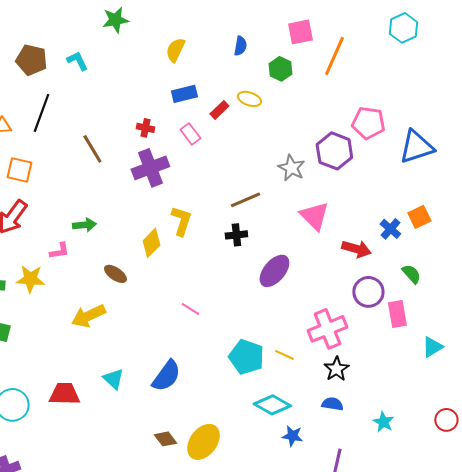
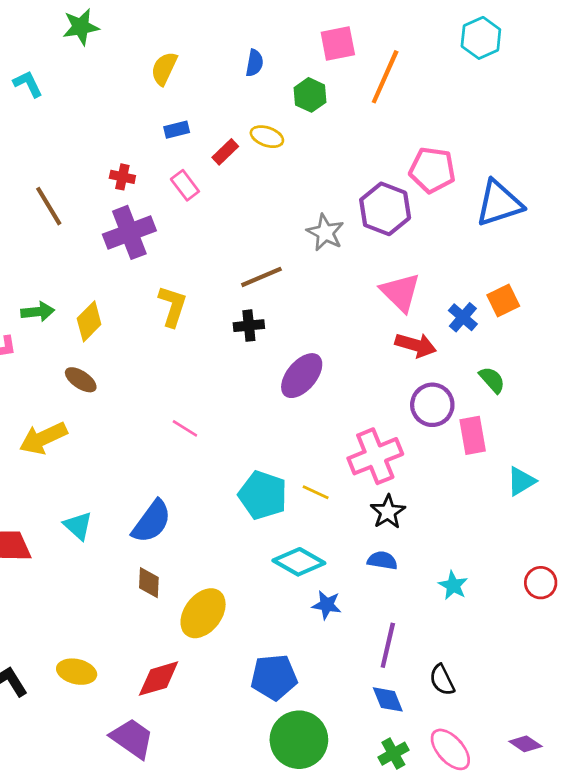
blue rectangle: (184, 94) -> (177, 130), size x0.7
pink triangle: (314, 216) -> (400, 292), moved
yellow diamond: (151, 243) -> (89, 321), moved
brown diamond: (165, 439) -> (149, 583), moved, turned 40

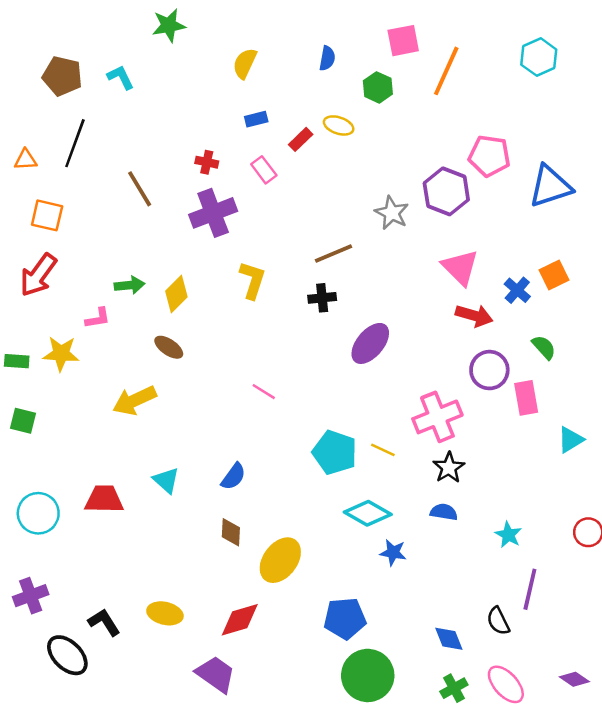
cyan hexagon: (481, 38) -> (539, 57), moved
blue semicircle: (152, 522) -> (233, 477), size x0.7
purple line: (388, 645) -> (530, 589), moved

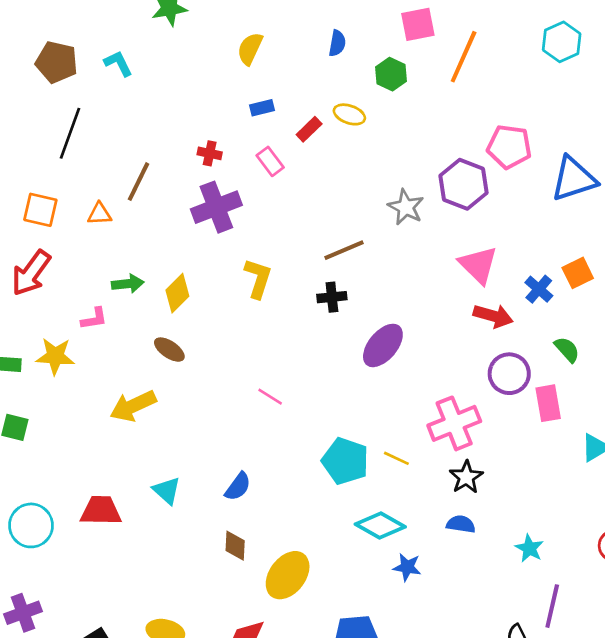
orange triangle: (26, 160) -> (100, 214), moved
brown line: (140, 189) -> (138, 182), turned 57

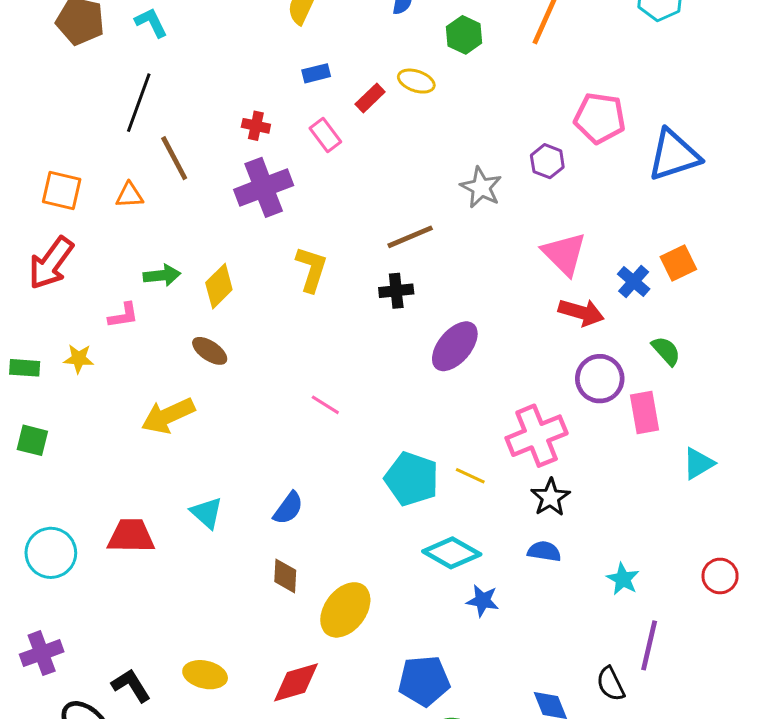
black line: (70, 133) -> (139, 103), moved
brown line: (138, 182) -> (174, 158), turned -54
purple hexagon: (464, 184) -> (547, 161), size x0.6
yellow star: (55, 356) -> (79, 359), size x0.7

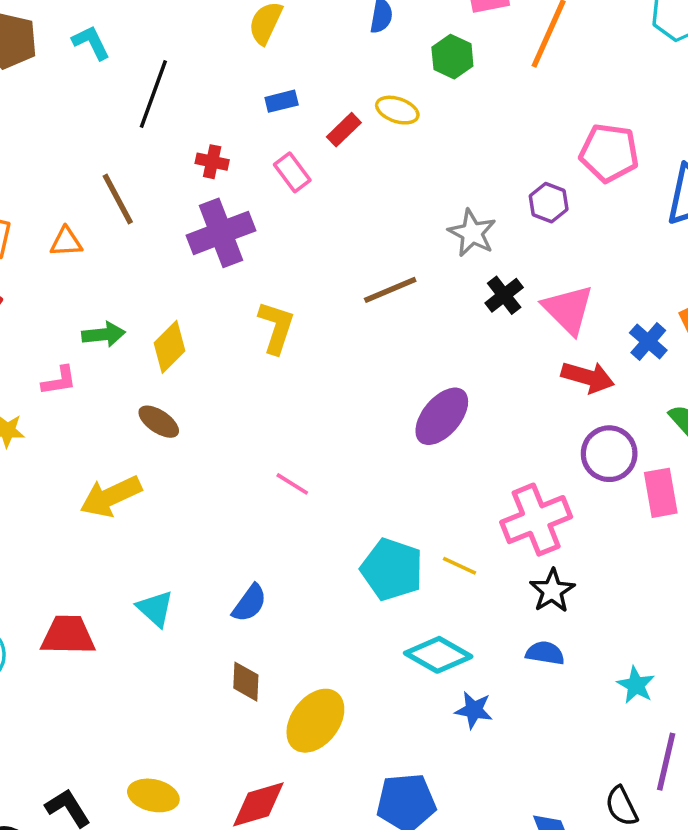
black line: (139, 103) -> (153, 94), moved
black cross: (396, 291) -> (504, 295), moved, turned -32

